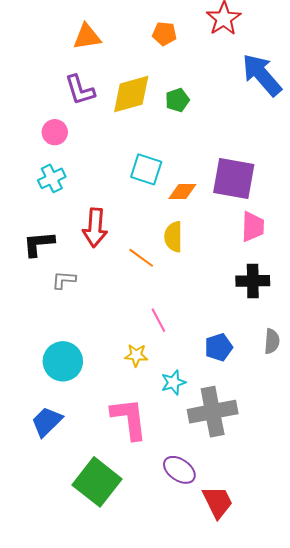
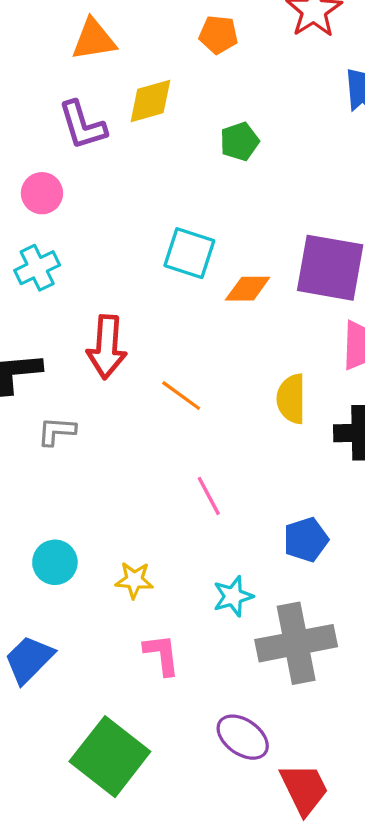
yellow diamond: (131, 94) -> (150, 101), moved, size x0.7
yellow semicircle: (173, 237) -> (291, 399), moved
yellow star: (136, 355) -> (134, 580), moved
cyan circle: (63, 361) -> (55, 562), size x0.7
pink L-shape: (129, 419) -> (162, 655), size x0.6

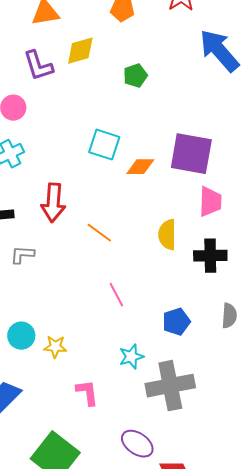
yellow star: (134, 580) -> (55, 347), moved

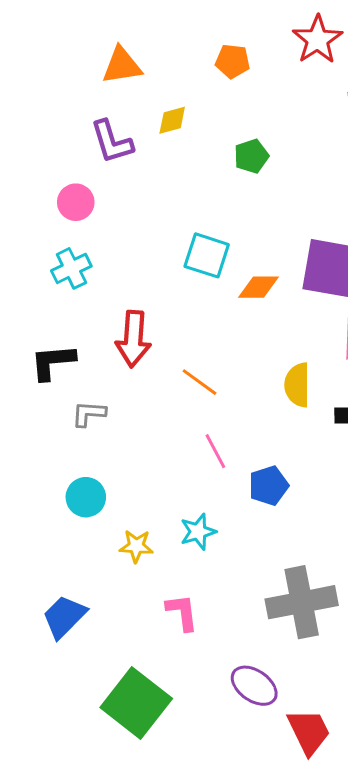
yellow diamond: (80, 51) -> (172, 120), size x0.7
pink line: (116, 295) -> (215, 451), moved
blue pentagon: (176, 322) -> (269, 486), moved
cyan circle: (21, 336) -> (86, 497), moved
cyan star: (131, 357) -> (198, 532), moved

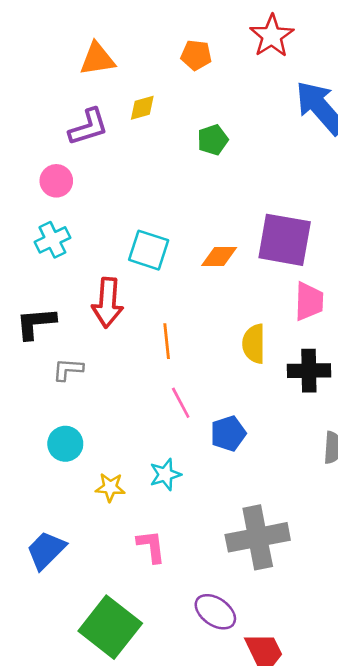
purple L-shape: (112, 142) -> (88, 127), turned -90
cyan square: (207, 255) -> (149, 250), moved
orange line: (199, 382) -> (167, 341), turned 48

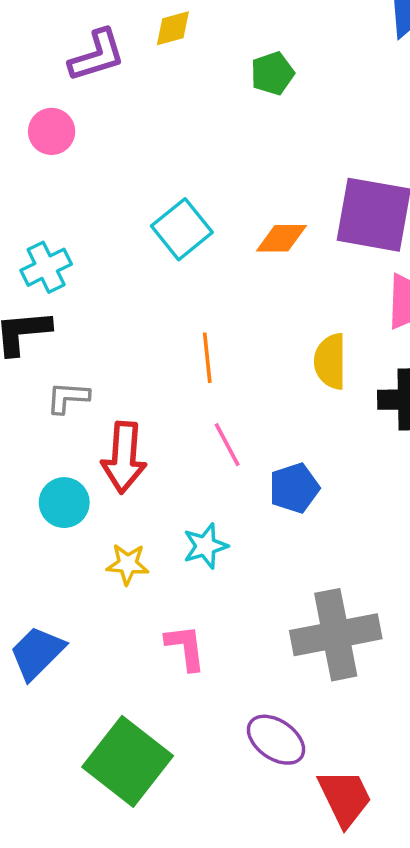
cyan cross: (52, 240) -> (46, 267), moved
cyan square: (149, 250) -> (182, 229), turned 33
red arrow: (108, 303) -> (124, 457), moved

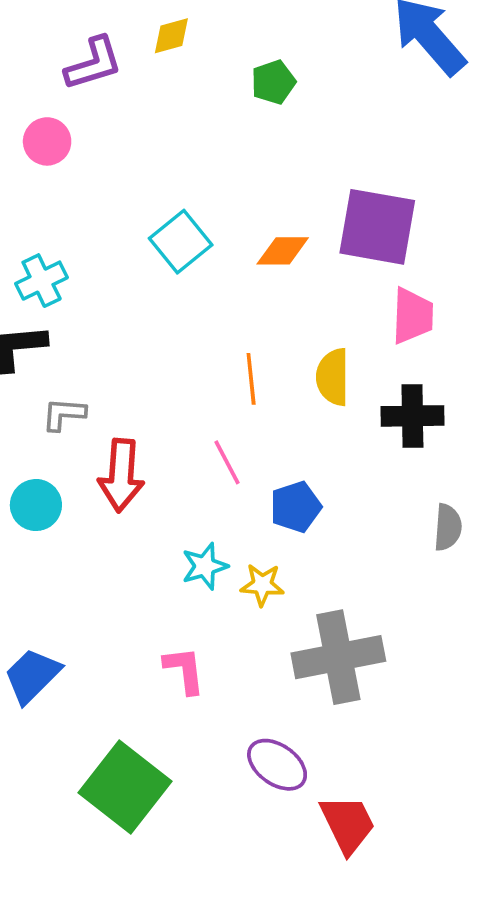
orange line: (207, 358) -> (251, 379), moved
cyan circle: (64, 503) -> (36, 505), moved
yellow star: (128, 564) -> (262, 585), moved

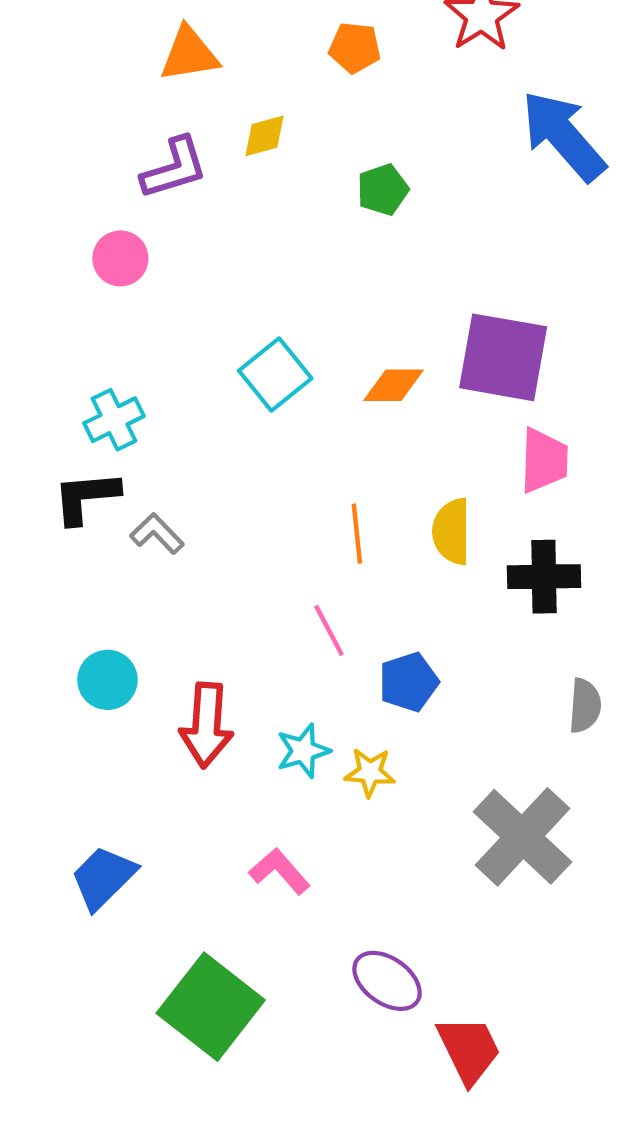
gray L-shape: (64, 414) -> (157, 534), moved, turned 42
red arrow: (121, 475) -> (206, 725), moved
gray cross: (338, 657) -> (522, 837), moved, turned -36
pink L-shape: (184, 670) -> (280, 871), turned -34

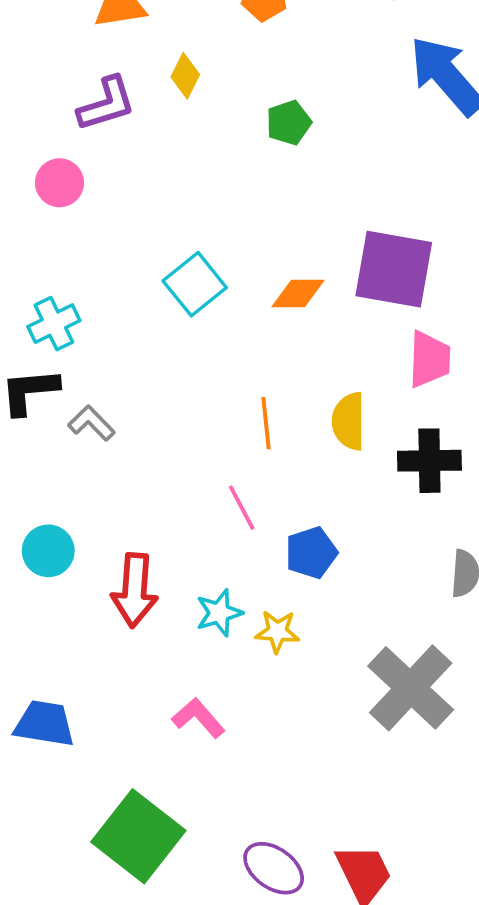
yellow diamond: (264, 136) -> (185, 76), turned -48
blue trapezoid: (103, 878) -> (44, 724), turned 54
purple ellipse: (387, 981) -> (274, 868), moved

